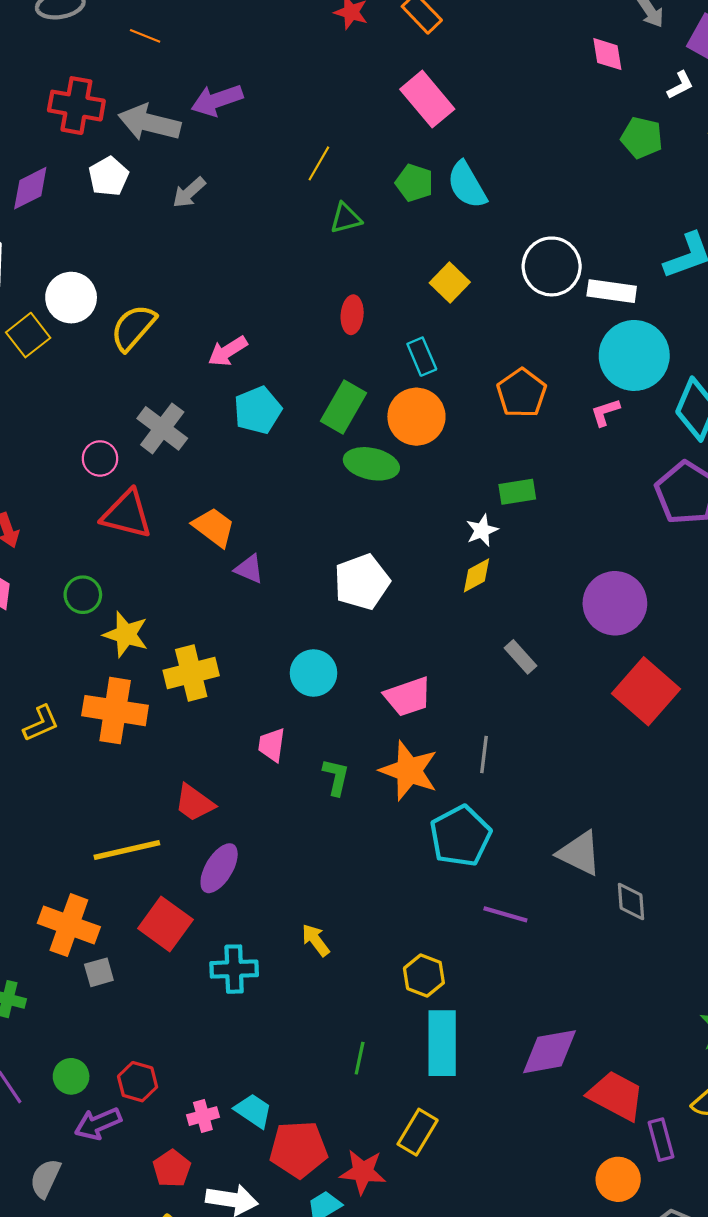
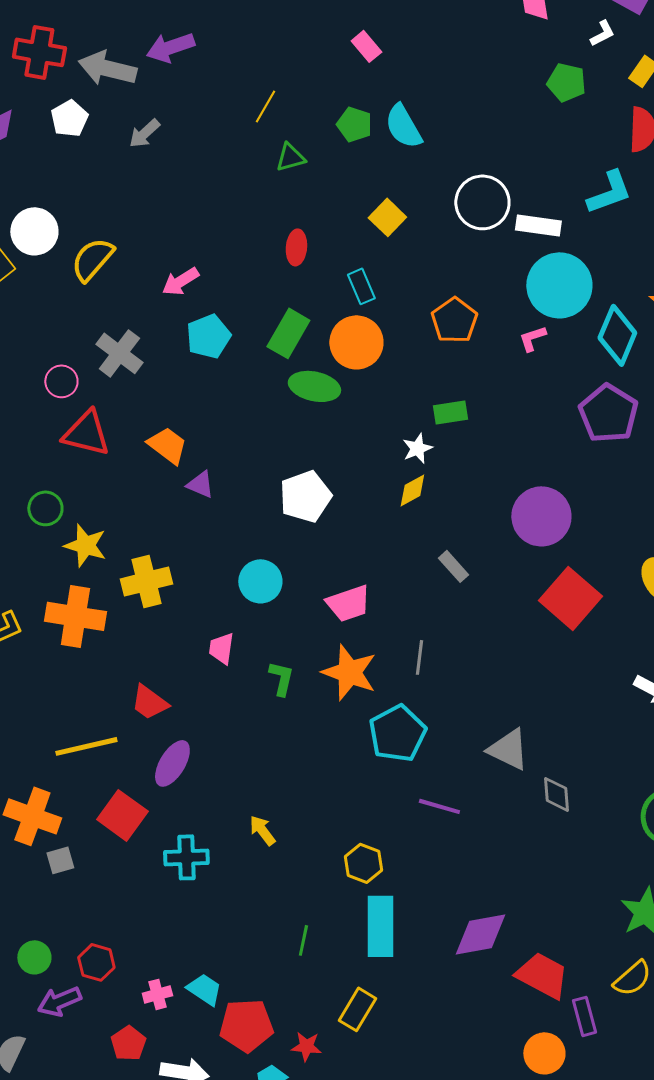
pink rectangle: (427, 99) -> (366, 46), size x0.6
red star: (363, 1172) -> (306, 1046), size x0.7

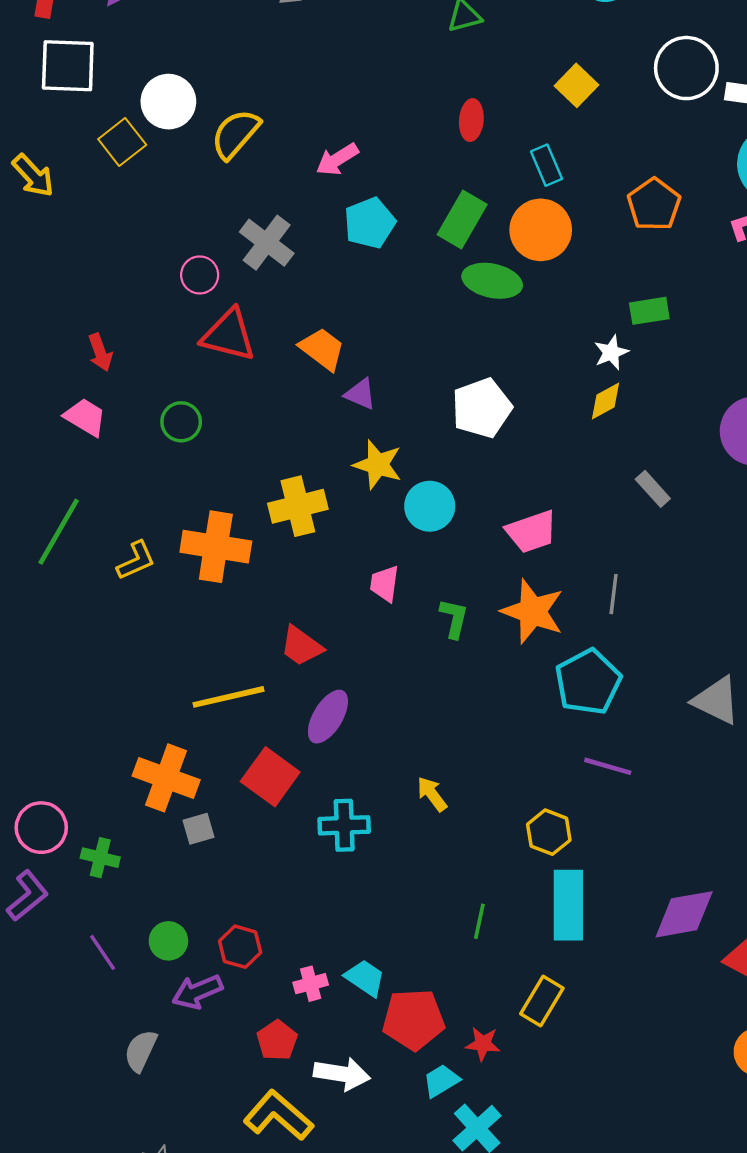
yellow star: (85, 545) -> (378, 465), moved
purple line: (439, 806) -> (608, 766), moved

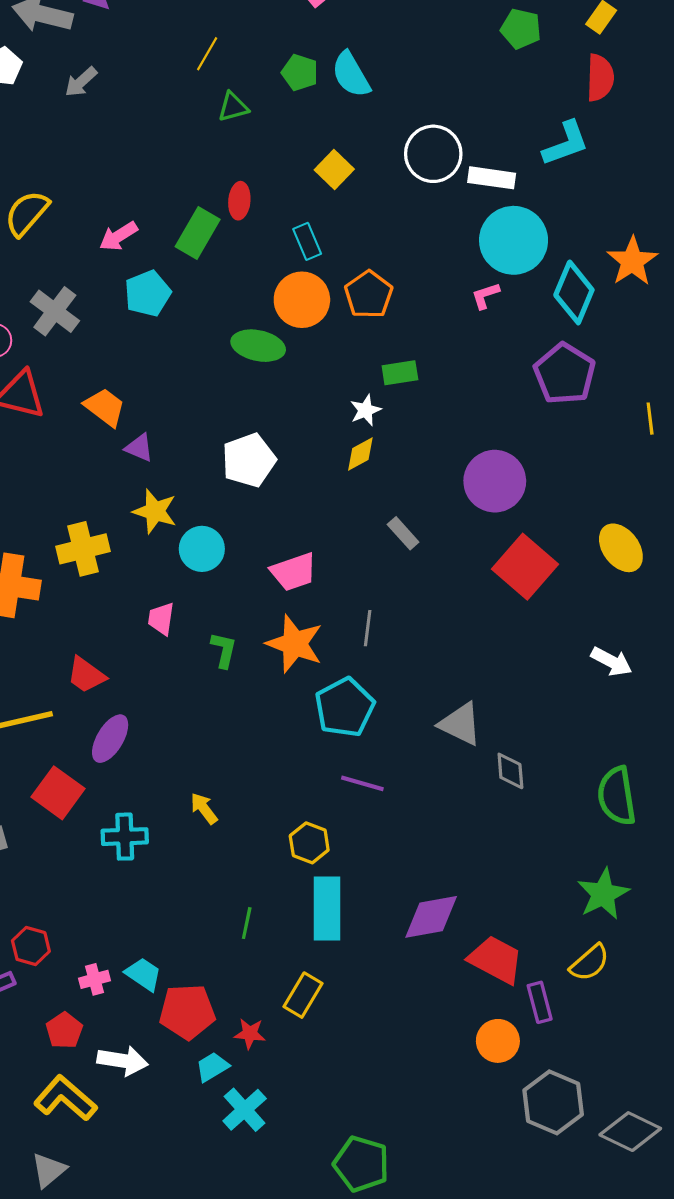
orange pentagon: (654, 204) -> (369, 295), moved
green rectangle: (462, 219) -> (198, 233), moved

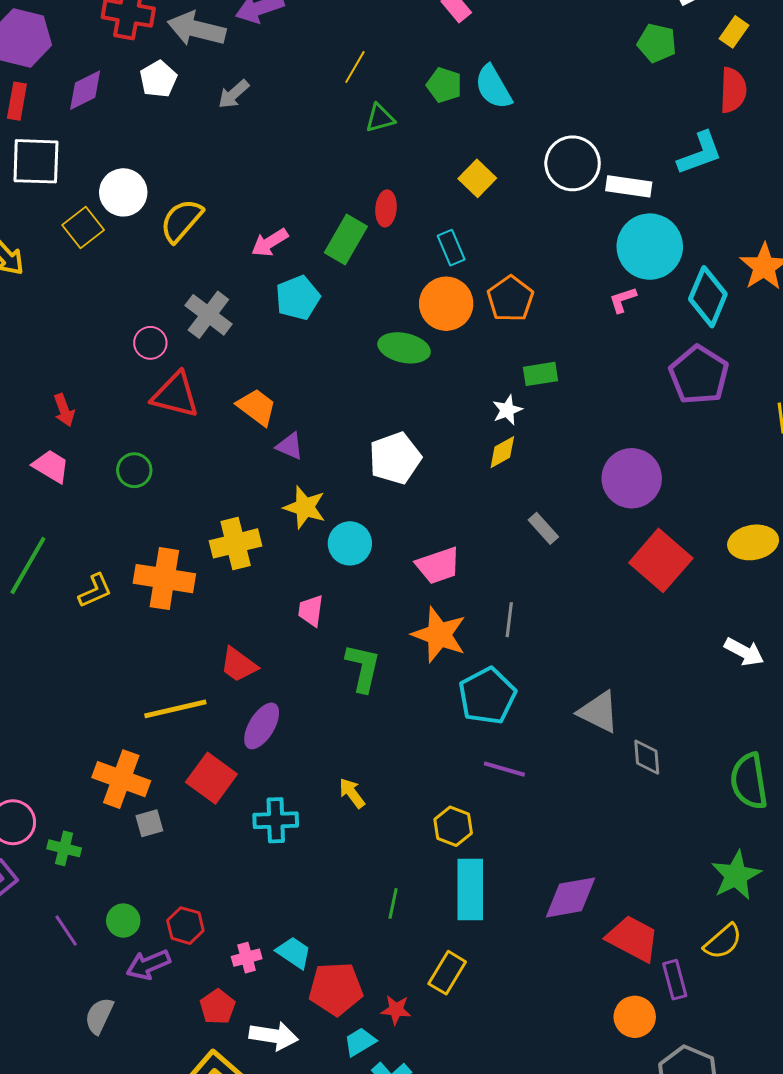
yellow ellipse: (621, 548) -> (753, 542), turned -63
green L-shape: (224, 650) -> (363, 668), moved, size x1.4

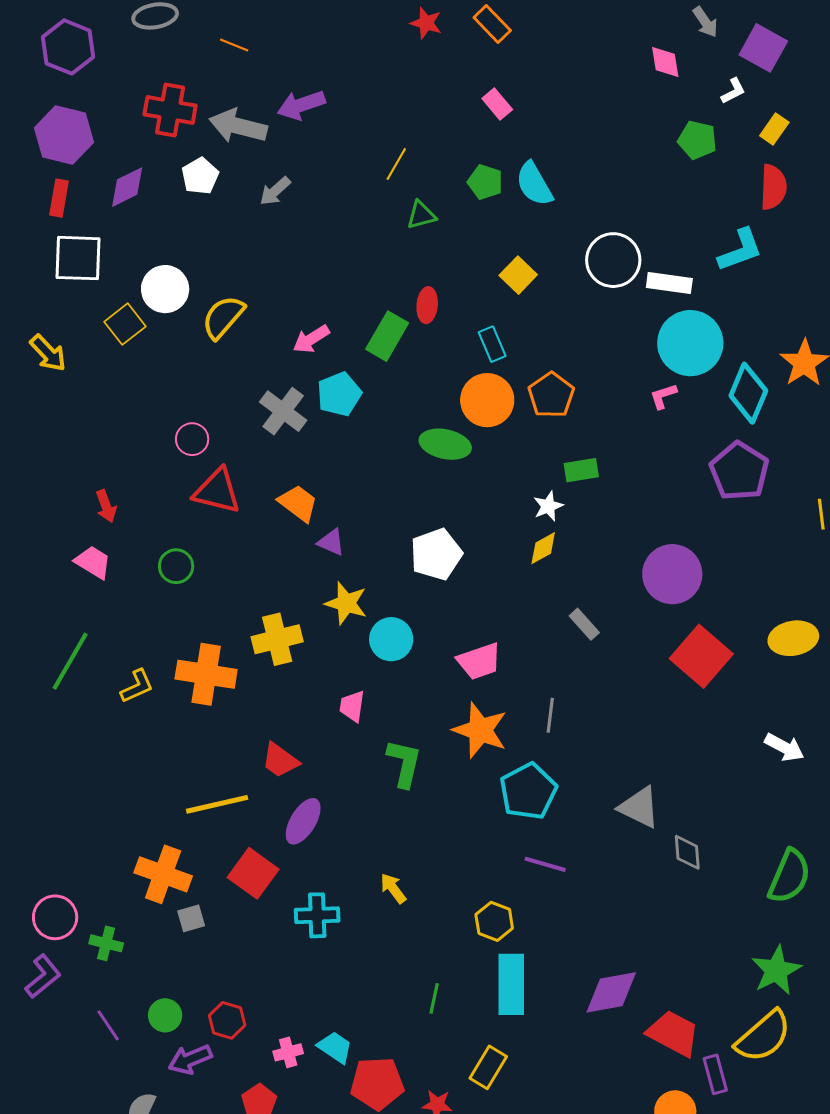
gray cross: (208, 315) -> (283, 411), moved
green semicircle: (749, 781) -> (789, 876), turned -148
yellow semicircle: (723, 942) -> (763, 1036), size x1.5

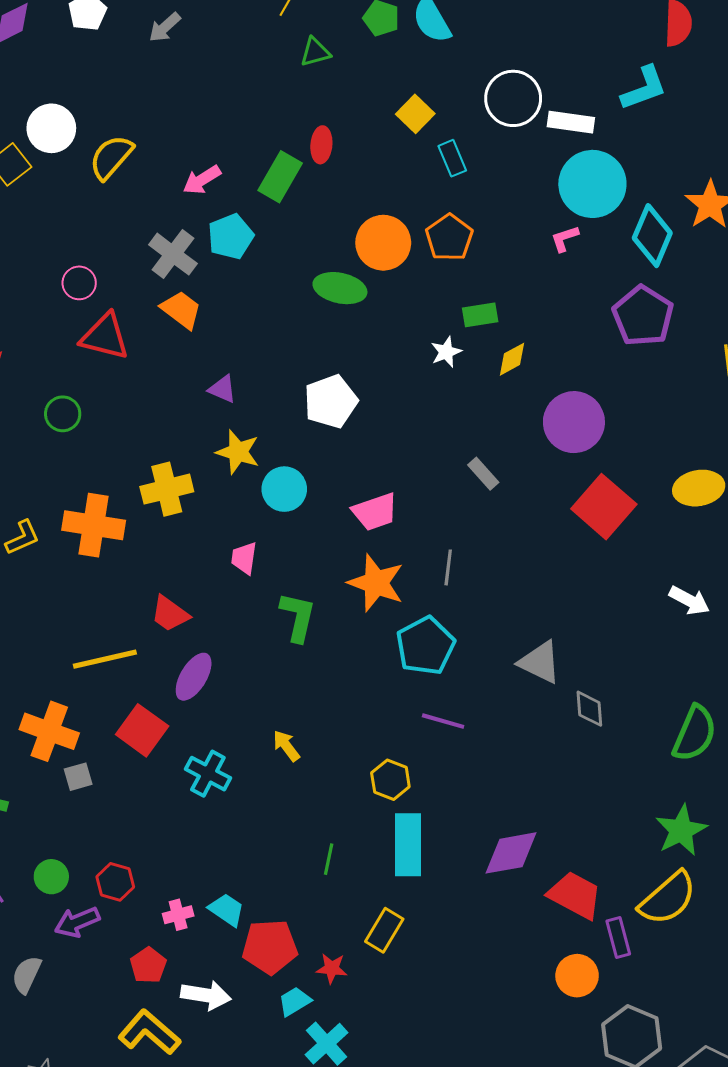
cyan rectangle: (492, 344) -> (452, 158), moved
orange trapezoid: (298, 503) -> (181, 310), moved
yellow diamond: (543, 548) -> (512, 359), moved
cyan cross: (317, 915) -> (208, 774), turned 30

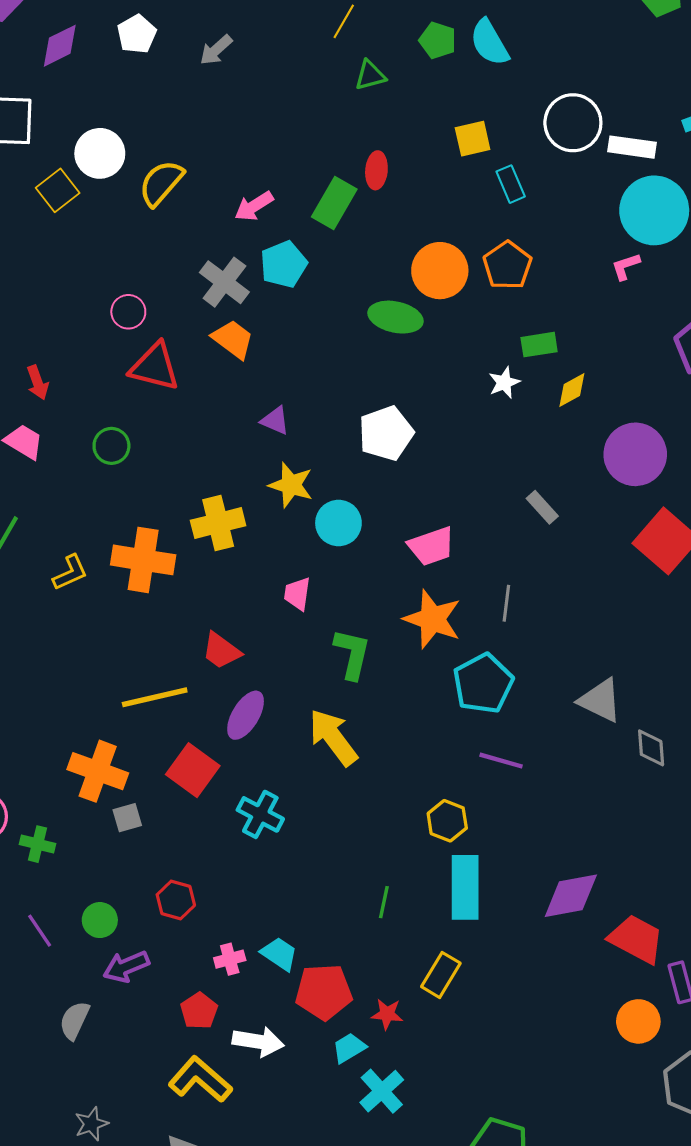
yellow square: (415, 114) -> (473, 139), turned 33
yellow arrow: (286, 746) -> (333, 737), moved, size x1.8
red hexagon: (115, 882) -> (176, 900), moved

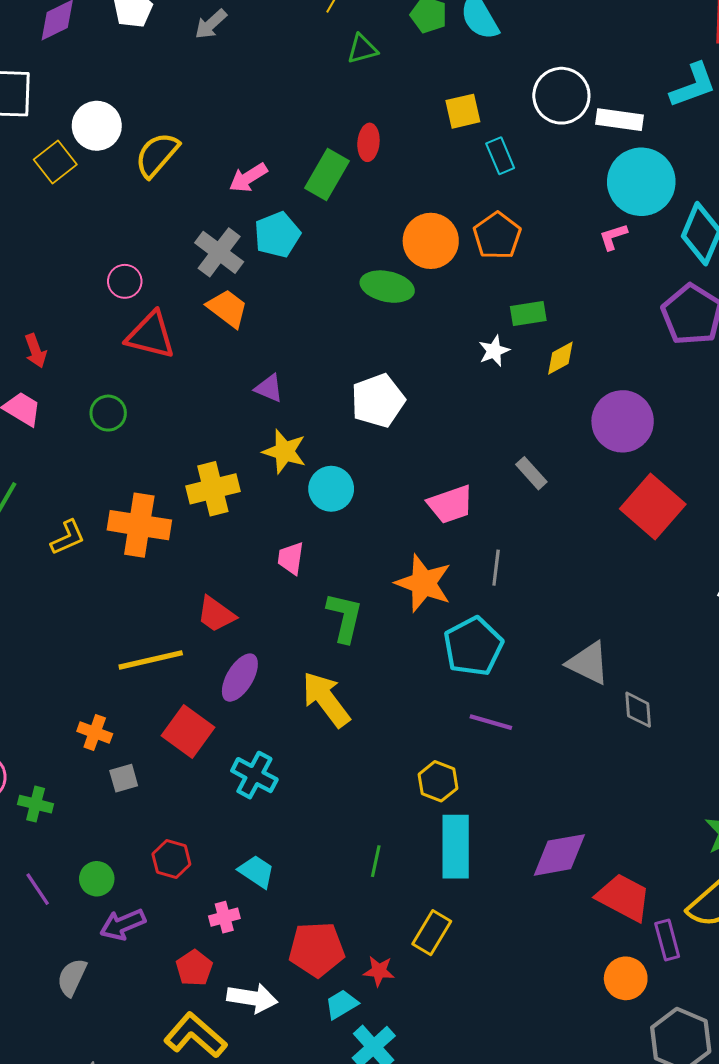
pink trapezoid: (431, 546) -> (450, 504), moved
orange cross: (98, 771) -> (95, 733), size x0.6
cyan trapezoid: (279, 954) -> (256, 872), moved

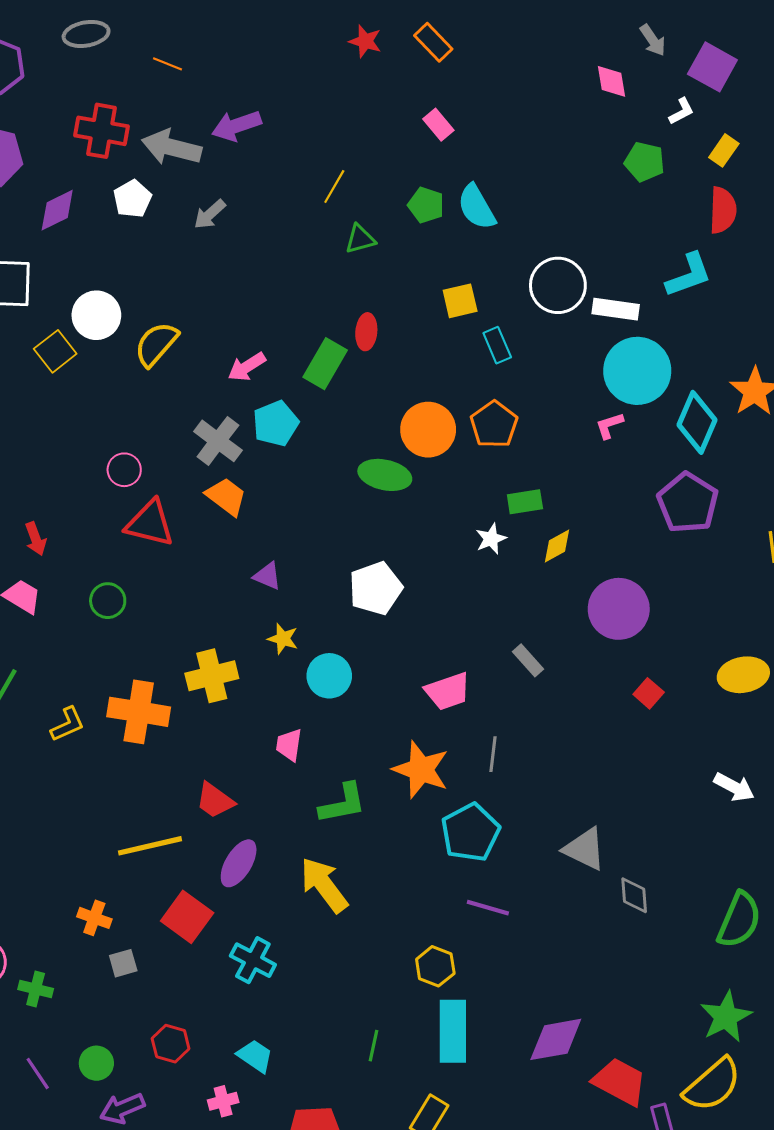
yellow star: (284, 451) -> (283, 639), size x0.7
red square: (653, 506) -> (649, 693), size x0.5
green L-shape: (345, 617) -> (343, 804), turned 66

